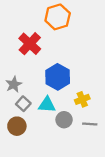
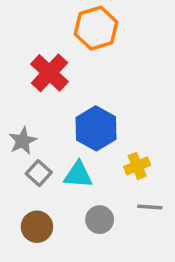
gray circle: (64, 120) -> (100, 220), moved
brown circle: (17, 126) -> (37, 227), moved

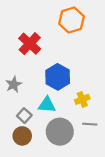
orange hexagon: (96, 28) -> (72, 20), moved
gray square: (39, 173) -> (24, 116), moved
gray circle: (100, 220) -> (60, 132), size x1.6

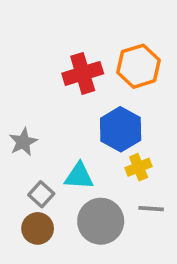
orange hexagon: (72, 20) -> (139, 66), moved
red cross: (30, 44) -> (83, 73), moved, turned 30
blue hexagon: (58, 77) -> (121, 129), moved

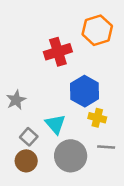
orange hexagon: (139, 66) -> (97, 30), moved
yellow cross: (139, 167) -> (97, 118), turned 36
cyan triangle: (79, 176) -> (55, 124), turned 45

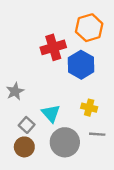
blue hexagon: (85, 91) -> (81, 65), moved

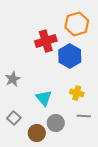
gray square: (27, 125) -> (14, 118), moved
gray circle: (65, 142) -> (56, 123), size x0.7
brown circle: (24, 147) -> (37, 133), moved

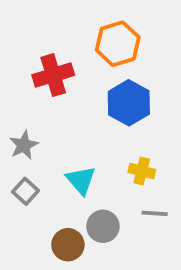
orange hexagon: (77, 24) -> (118, 44), moved
red cross: (46, 41) -> (53, 75), moved
gray square: (14, 118) -> (26, 191), moved

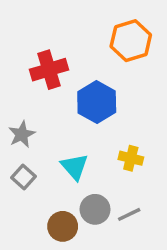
orange hexagon: (118, 44) -> (131, 41), moved
blue hexagon: (129, 103) -> (97, 102), moved
gray line: (155, 213) -> (129, 214), moved, turned -30

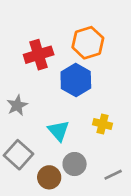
orange hexagon: (131, 41) -> (88, 43), moved
gray square: (23, 177) -> (19, 155), moved, size x1.5
gray line: (129, 214) -> (113, 175), moved

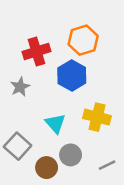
gray star: (17, 105) -> (20, 87), moved
yellow cross: (103, 124) -> (97, 117), size x1.5

